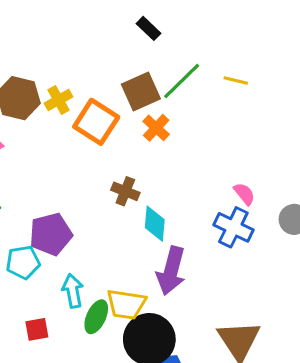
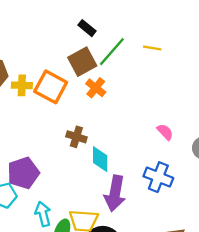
black rectangle: (148, 28) -> (87, 28), moved
yellow cross: (59, 100) -> (22, 85), moved, turned 36
blue cross: (233, 227) -> (158, 177), moved

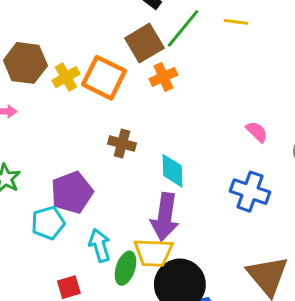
yellow cross: (22, 85) -> (66, 77), turned -30
orange cross: (96, 88) -> (163, 77), turned 30
brown cross: (76, 137) -> (122, 144), moved
purple arrow: (115, 193) -> (165, 217), moved

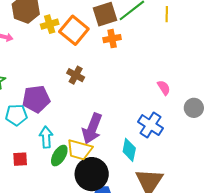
yellow line: (236, 22) -> (167, 14), turned 70
cyan diamond: (173, 171) -> (129, 150), moved

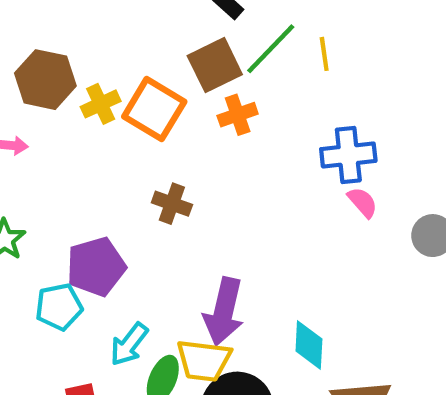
yellow line: (167, 14) -> (324, 54), moved
blue cross: (150, 125) -> (348, 155), moved, turned -30
cyan arrow: (46, 137) -> (129, 344), turned -130

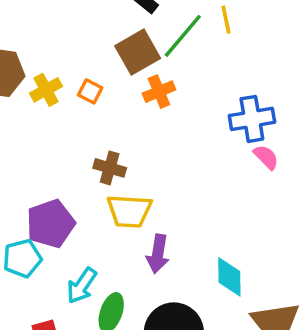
yellow line: (324, 54) -> (226, 20), moved
orange square: (154, 109) -> (90, 91), size x0.5
purple arrow: (224, 312) -> (158, 254), size x0.7
yellow trapezoid: (204, 360) -> (129, 211), moved

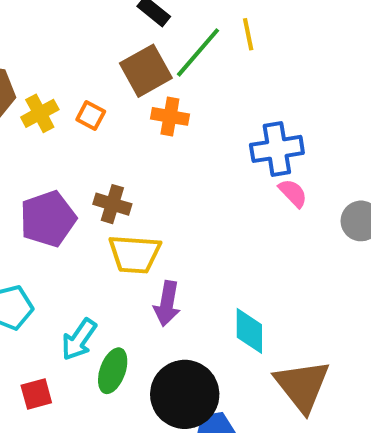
orange cross: (159, 92) -> (170, 116), turned 32
purple pentagon: (51, 224) -> (48, 219), moved

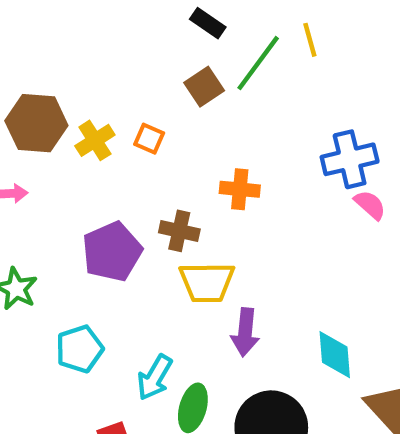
brown square: (146, 71) -> (204, 87), size x0.7
orange cross: (170, 116) -> (240, 189), moved

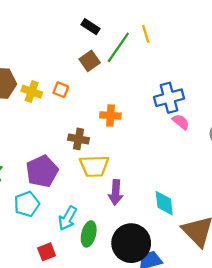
yellow cross: (95, 140) -> (32, 92), turned -36
purple pentagon: (112, 252) -> (42, 171), moved

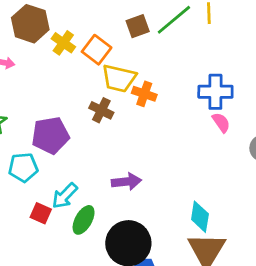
orange square: (61, 90) -> (97, 50), size x1.5
yellow trapezoid: (94, 166) -> (119, 78), moved
purple arrow: (116, 192) -> (127, 182), turned -115
cyan diamond: (164, 203) -> (200, 217), moved
red square: (47, 252) -> (41, 213), moved, turned 30

